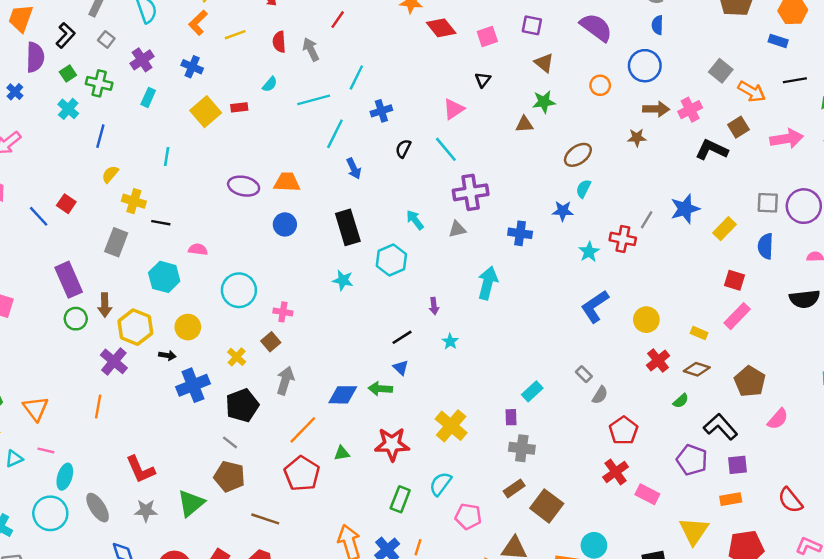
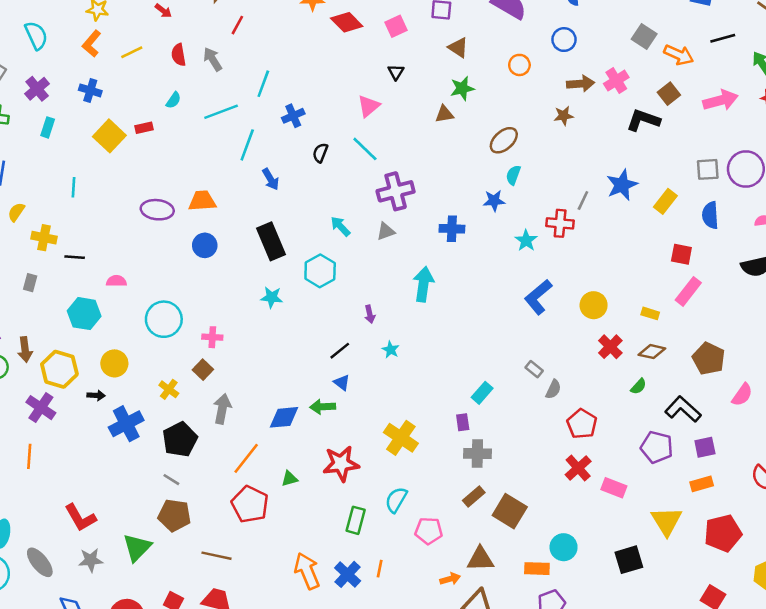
blue circle: (645, 66) -> (564, 40), size x0.7
gray rectangle: (116, 242) -> (30, 283), size x0.6

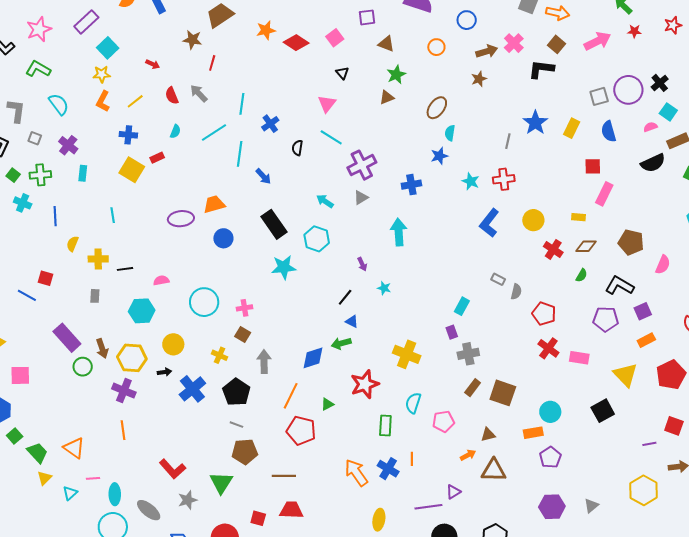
blue cross: (90, 90) -> (128, 135), moved
red cross: (560, 223) -> (504, 179), moved
cyan star: (272, 297) -> (284, 267), size x1.4
brown triangle: (480, 559) -> (488, 435), size x0.7

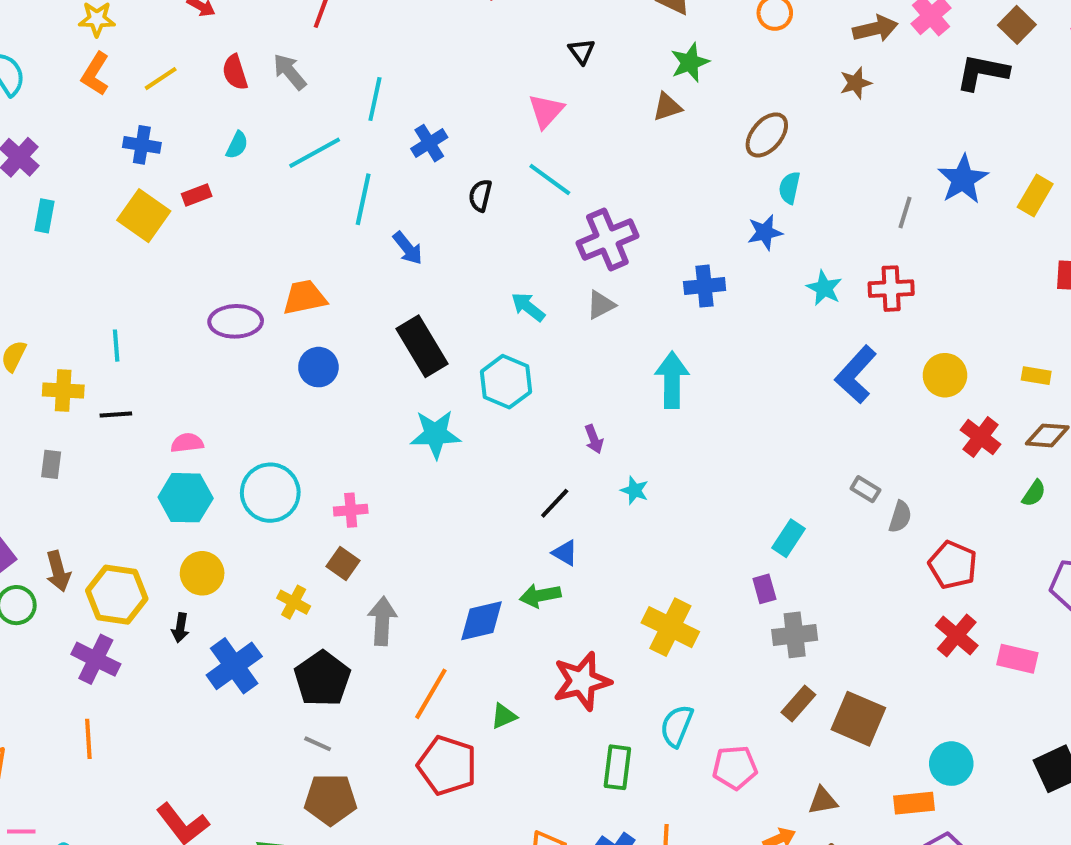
cyan line: (113, 215) -> (116, 346), moved
cyan hexagon: (142, 311) -> (186, 498), moved
black arrow: (164, 372) -> (180, 628), turned 104

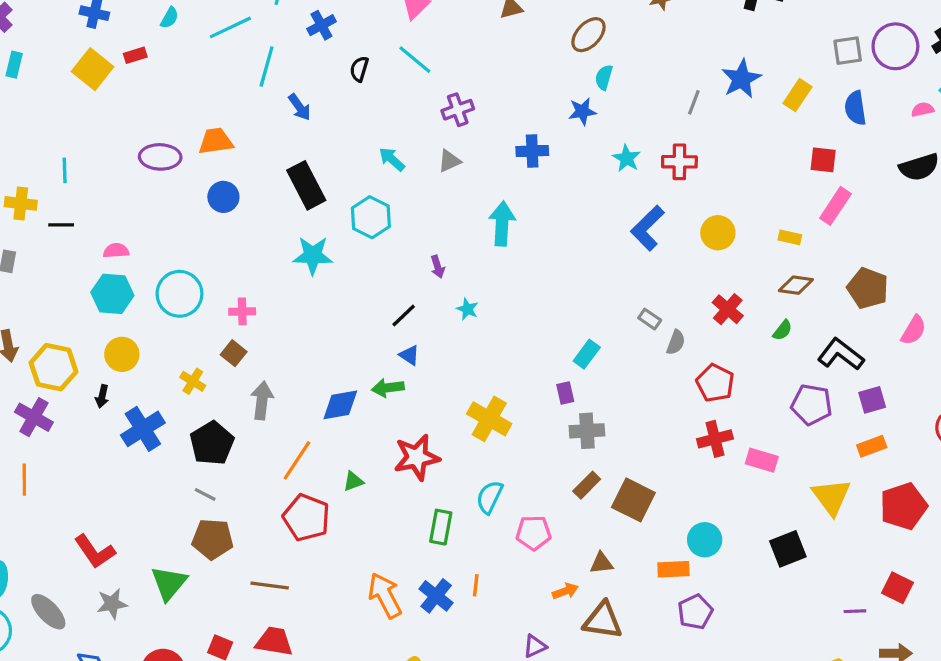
purple cross: (607, 239) -> (458, 110), size x0.7
red cross: (981, 437) -> (728, 309), moved
red cross: (957, 636) -> (715, 439), turned 32

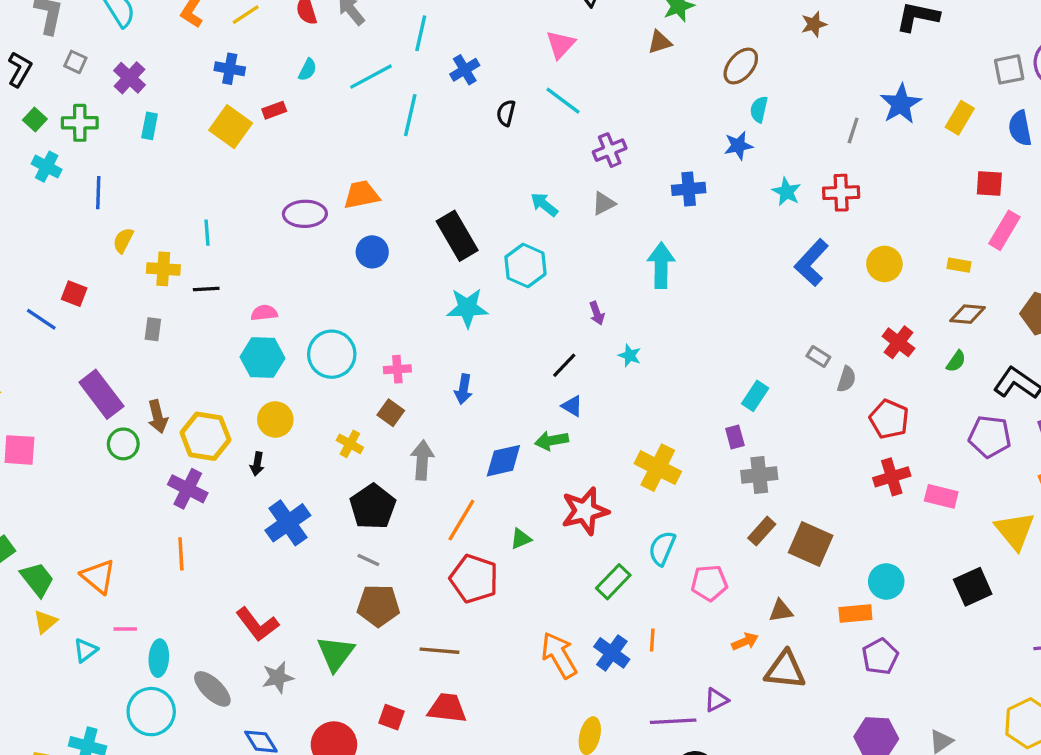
blue arrow: (300, 107) -> (463, 389), moved, turned 48
blue cross: (143, 429) -> (288, 523), moved
green rectangle: (441, 527) -> (613, 582), turned 36

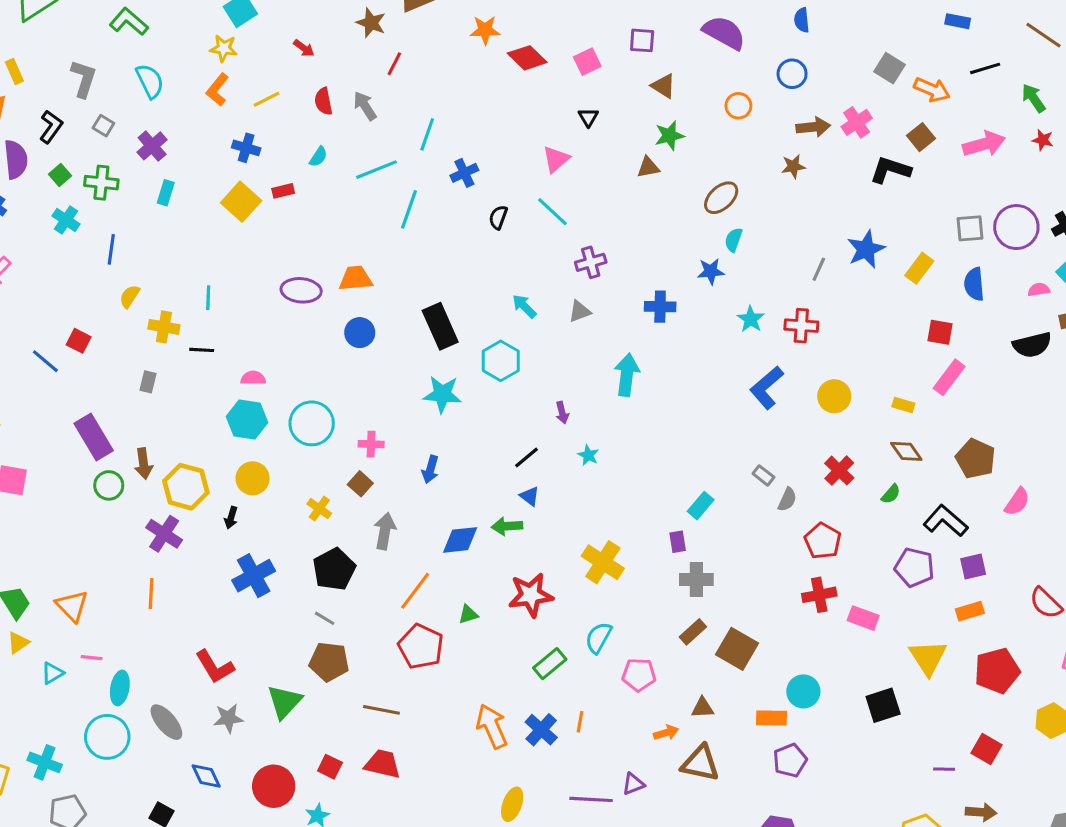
brown diamond: (968, 314) -> (906, 451), turned 44

